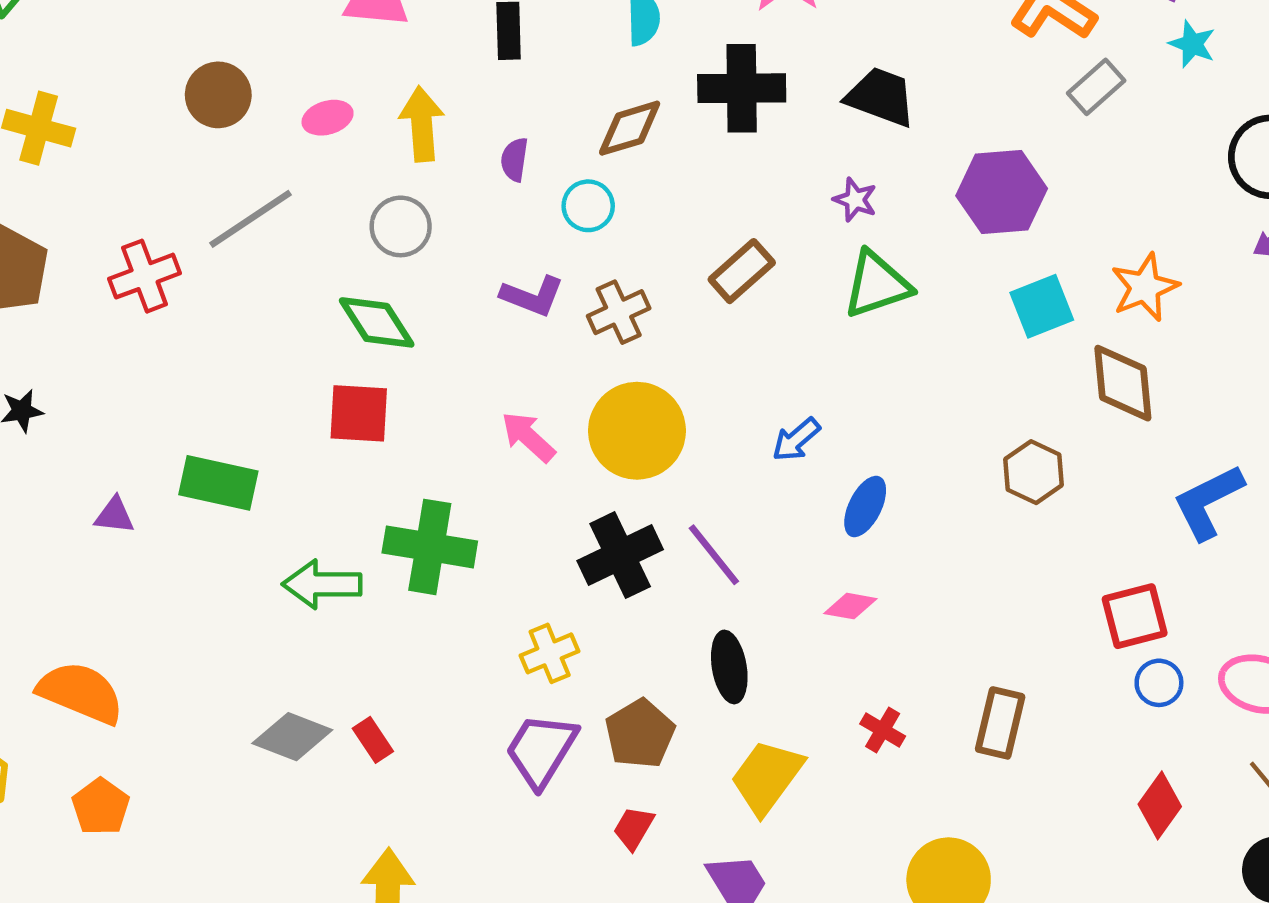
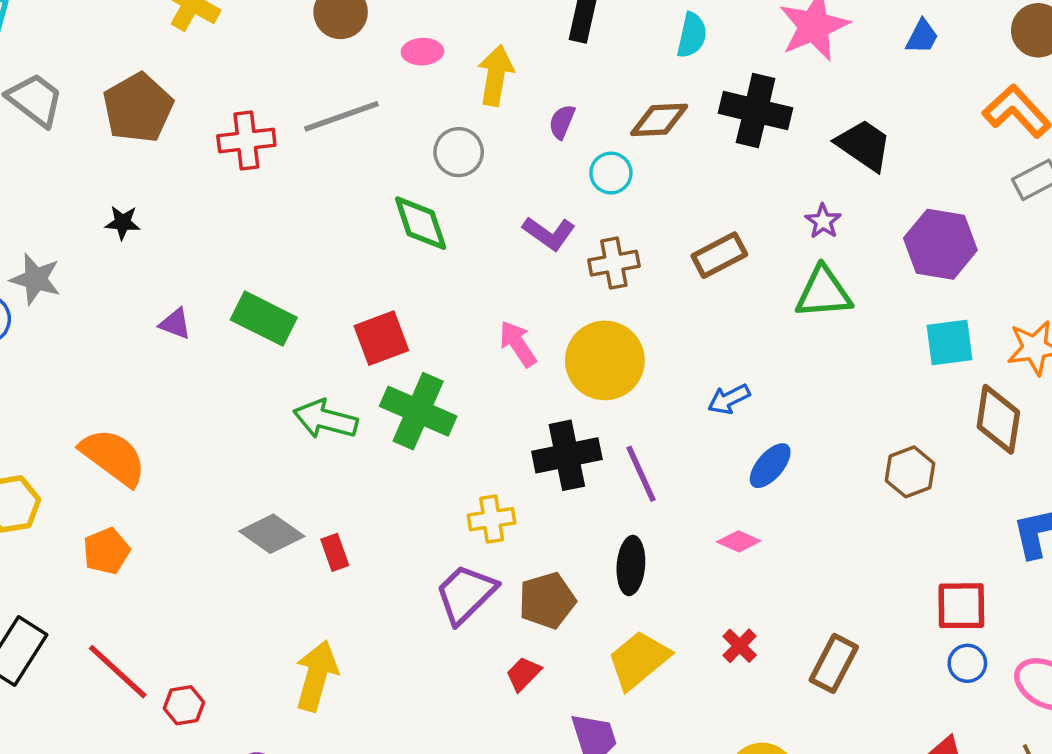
red square: (359, 413) -> (381, 338), moved, turned -38

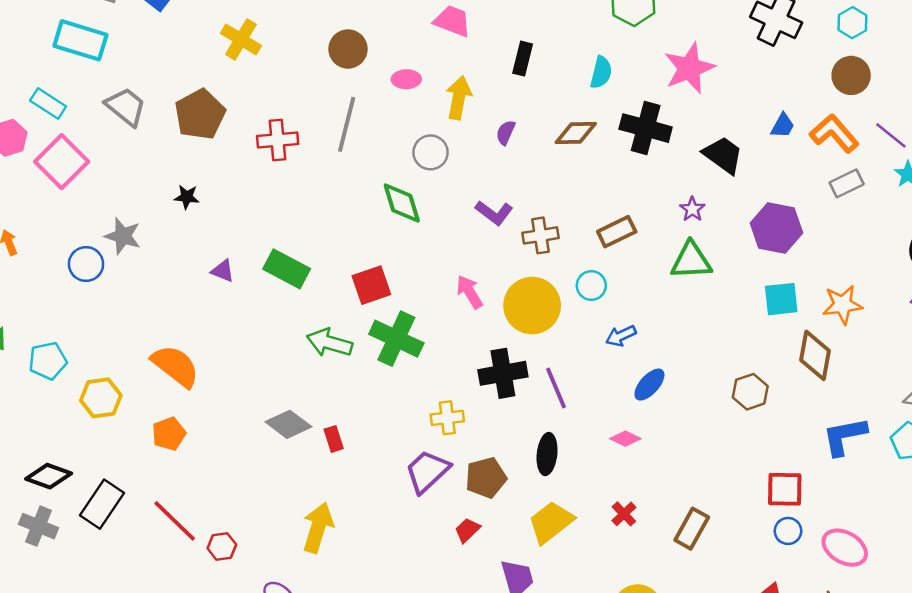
blue trapezoid: (922, 37) -> (783, 126), moved
gray line: (341, 116) -> (347, 124), turned -58
cyan circle: (611, 173) -> (591, 285), moved

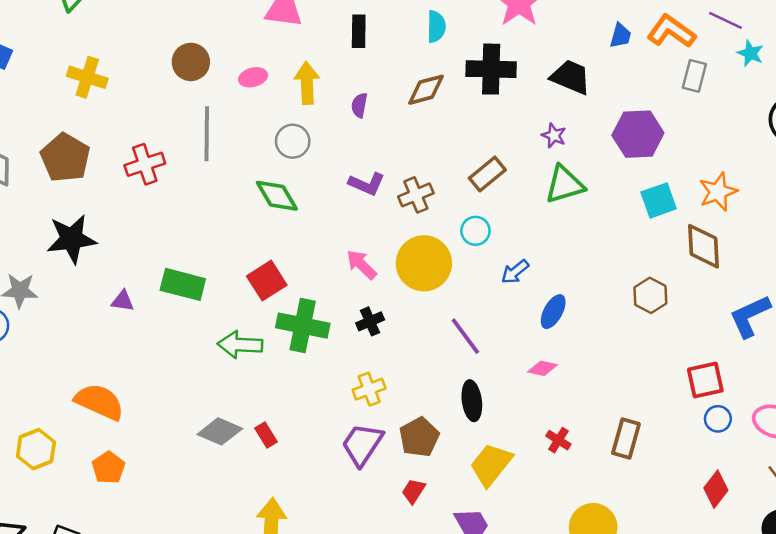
gray rectangle: (847, 183) -> (694, 76), turned -36
black star: (187, 197) -> (72, 239), size x2.0
black cross: (503, 373) -> (370, 321), moved, size x0.6

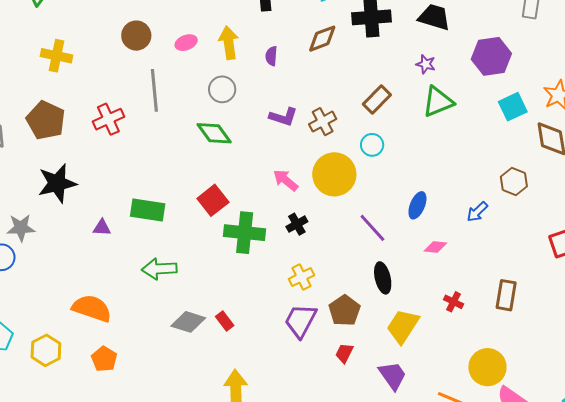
blue arrow: (515, 272) -> (477, 212), moved
blue ellipse: (553, 312) -> (417, 205), moved
green arrow: (240, 345) -> (159, 269), moved

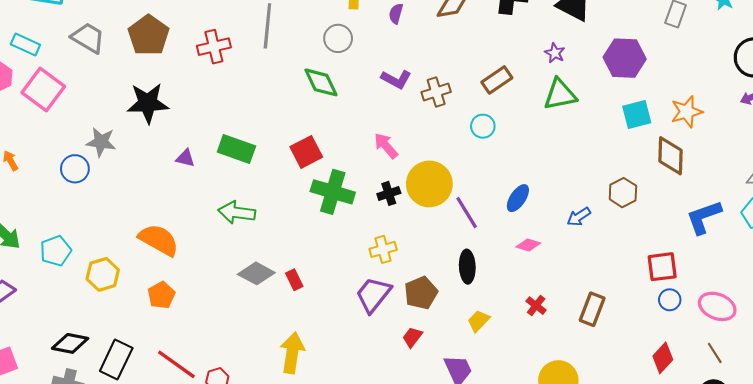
yellow circle: (334, 174) -> (429, 184), moved
yellow trapezoid: (403, 326) -> (478, 321), size x0.6

